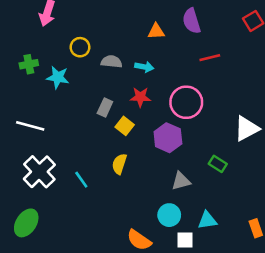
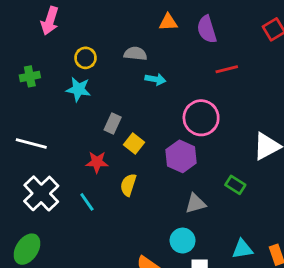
orange triangle: (156, 31) -> (168, 22), moved
gray semicircle: (111, 62) -> (135, 54), moved
cyan star: (58, 77) -> (78, 89), moved
red star: (140, 97) -> (97, 162), moved
cyan triangle: (207, 220) -> (242, 249), moved

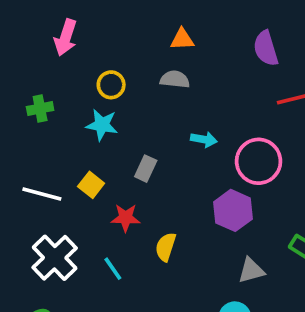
orange triangle: (168, 22) -> (182, 39), moved
cyan arrow: (155, 79) -> (204, 139), moved
yellow square: (134, 143) -> (91, 185), moved

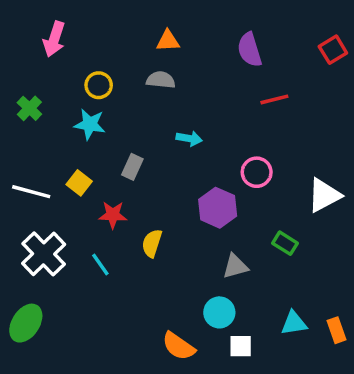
green cross: (40, 108) -> (29, 108), turned -35
pink circle: (259, 161) -> (257, 172), moved, size x0.7

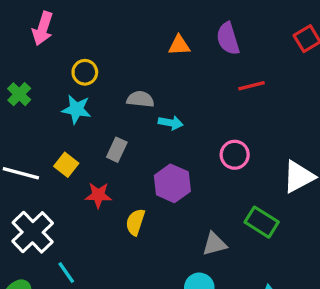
orange triangle: (168, 41) -> (179, 45), moved
gray semicircle: (161, 80) -> (140, 99), moved
purple hexagon: (218, 208) -> (172, 183), moved
green rectangle: (285, 243) -> (262, 222), size x1.4
cyan line: (100, 265) -> (66, 273), moved

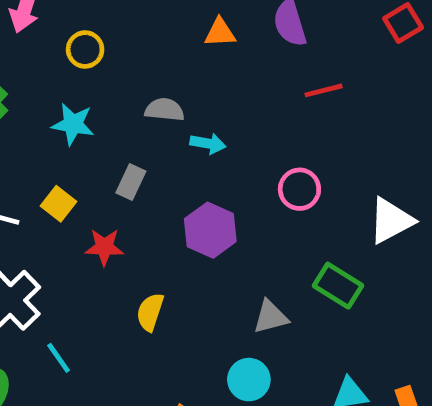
yellow circle: (85, 72) -> (85, 49), moved
yellow semicircle: (135, 222) -> (150, 312), moved

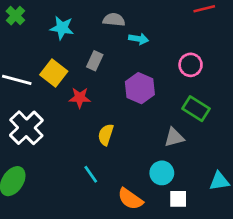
yellow square: (59, 204) -> (54, 73), size x1.4
green rectangle: (338, 286) -> (196, 109), moved
cyan line: (59, 358) -> (91, 174), moved

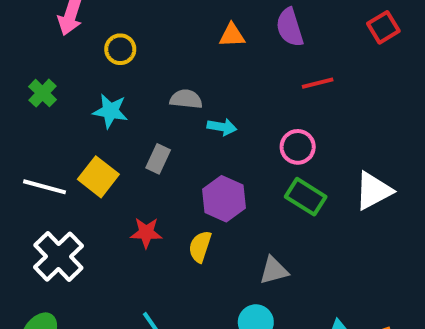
pink circle: (191, 65) -> (298, 147), moved
red star: (80, 98) -> (146, 233), moved
green rectangle: (196, 109) -> (306, 197), moved
yellow semicircle: (106, 135) -> (200, 247), moved

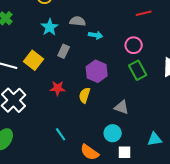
cyan star: (110, 111) -> (50, 27), moved, turned 30
green rectangle: (306, 197) -> (138, 70), turned 30
gray triangle: (274, 270) -> (122, 107), turned 35

